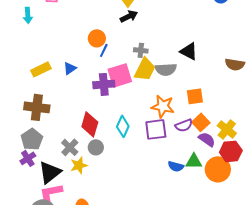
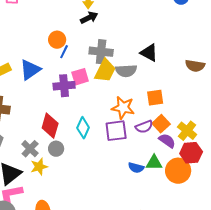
gray cross: (141, 50) -> (101, 52), size x1.6
blue triangle: (70, 68) -> (30, 70), size x1.6
pink square: (120, 75) -> (80, 77), size x0.7

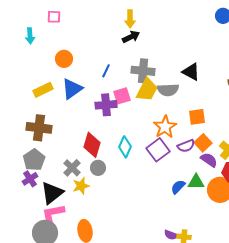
orange circle: (57, 40) -> (64, 59), moved
orange star: (123, 108) -> (165, 127), turned 30
purple square: (116, 131) -> (158, 150), turned -30
blue semicircle: (136, 168) -> (178, 187), turned 119

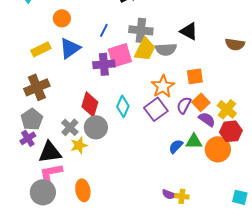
pink square: (122, 96) -> (120, 55), size x1.4
brown cross: (39, 128) -> (37, 87), turned -30
purple semicircle: (186, 146) -> (184, 105), turned 138
gray circle: (98, 168) -> (96, 127), size x1.5
black triangle: (52, 193) -> (50, 152), turned 30

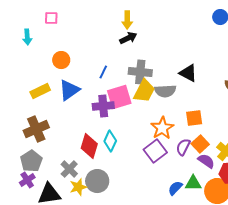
cyan diamond: (123, 106) -> (110, 141), moved
gray circle: (96, 127) -> (97, 181), moved

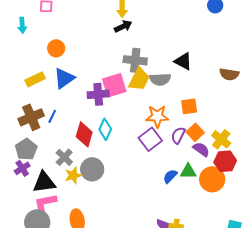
blue line: (103, 72) -> (52, 116), moved
orange star: (162, 128) -> (157, 116), turned 30

